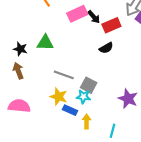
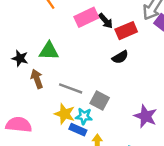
brown arrow: (18, 71) -> (37, 79), moved
cyan star: (83, 97) -> (84, 116), moved

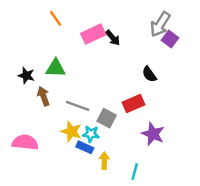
red rectangle: (126, 31) -> (133, 103), moved
black semicircle: (120, 57) -> (149, 74), moved, turned 84

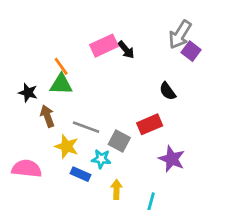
orange line: (56, 18) -> (61, 66), moved
yellow star: (71, 131) -> (67, 146), moved
blue rectangle: (85, 147) -> (80, 174), moved

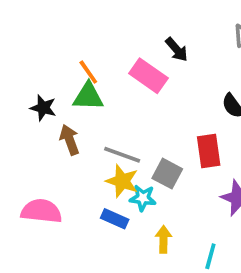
pink rectangle: (104, 46) -> (148, 76), moved, turned 60
red rectangle: (150, 124) -> (209, 151), turned -75
yellow star: (67, 146) -> (122, 181), moved

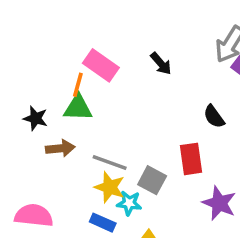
orange line: (88, 72) -> (78, 85), turned 50
pink rectangle: (148, 76) -> (101, 65), moved
brown arrow: (70, 140) -> (60, 148), turned 104

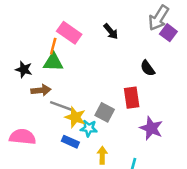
gray line: (110, 162) -> (62, 106), moved

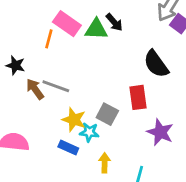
green triangle: (53, 62) -> (96, 29), moved
black semicircle: (148, 68) -> (156, 64), size x1.5
brown arrow: (41, 90) -> (35, 89), turned -120
gray line: (62, 106) -> (56, 86), moved

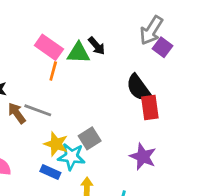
orange line: (49, 39) -> (53, 71), moved
red rectangle: (138, 97) -> (150, 108), moved
gray square: (107, 114) -> (90, 138), turned 30
cyan star: (89, 132) -> (71, 157), size x1.4

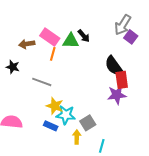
brown arrow: (17, 113) -> (27, 44), moved, turned -63
gray square: (90, 138) -> (88, 123), moved
purple star: (143, 157) -> (117, 95), moved, turned -30

